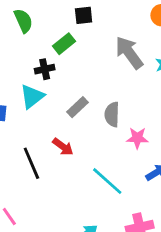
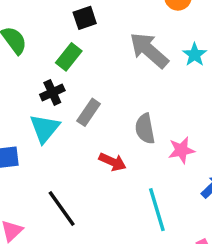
gray rectangle: (78, 107) -> (89, 112), moved
red arrow: (63, 147) -> (112, 162), moved
cyan line: (107, 181) -> (157, 210), turned 44

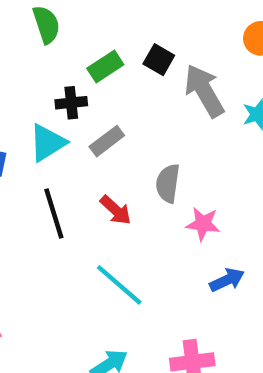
black square: (85, 18) -> (159, 60), moved, turned 30
black line: (62, 209) -> (54, 214), moved
cyan line: (157, 210) -> (119, 285), moved, turned -51

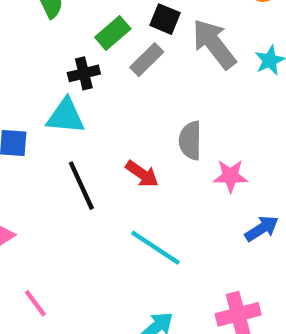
gray rectangle: (107, 141) -> (147, 60), moved
cyan triangle: (48, 143) -> (66, 116), turned 45

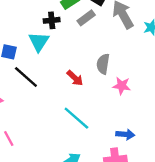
cyan triangle: (66, 116) -> (39, 42), turned 50
black line: (81, 186) -> (26, 77), moved, turned -32
blue arrow: (262, 229) -> (125, 134), moved, turned 30

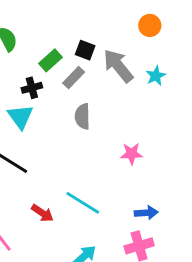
gray semicircle: (103, 64) -> (82, 116), moved
red arrow: (75, 78) -> (42, 213), moved

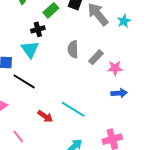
gray rectangle: (74, 78) -> (96, 57), moved
pink star: (132, 154) -> (115, 68), moved
blue arrow: (146, 213) -> (119, 93), moved

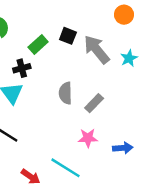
pink star: (115, 68) -> (88, 138), moved

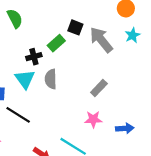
green rectangle: (38, 45) -> (56, 43), moved
cyan star: (129, 58) -> (133, 35), moved
gray semicircle: (65, 93) -> (51, 79), moved

